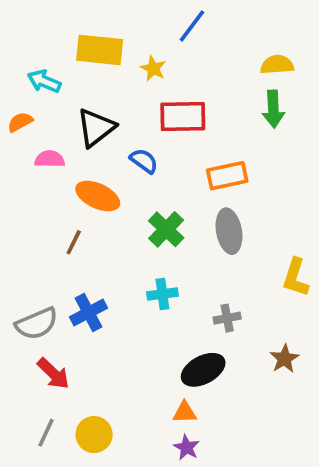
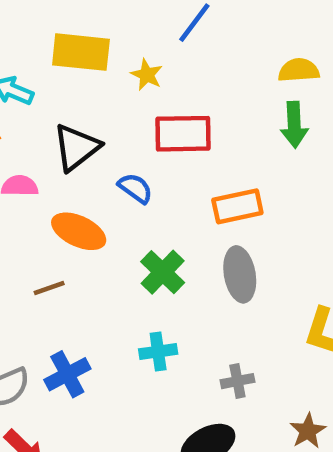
brown line: (74, 242) -> (49, 288), turned 45

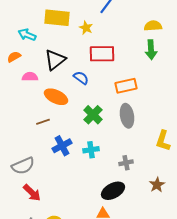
blue cross: (67, 374) -> (62, 146), moved

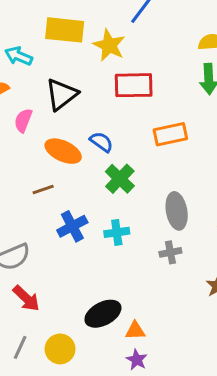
yellow star: (86, 28) -> (109, 45), size x1.5
pink semicircle: (30, 77) -> (23, 120), turned -70
blue semicircle: (81, 78) -> (101, 142), moved
gray ellipse: (127, 116) -> (177, 211), moved
black ellipse: (113, 191) -> (103, 314), moved

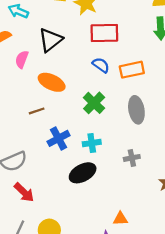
blue semicircle: (101, 142) -> (101, 65), moved
gray ellipse: (177, 211) -> (136, 110), moved
black ellipse: (103, 314) -> (83, 173), moved
orange triangle: (135, 331) -> (120, 219), moved

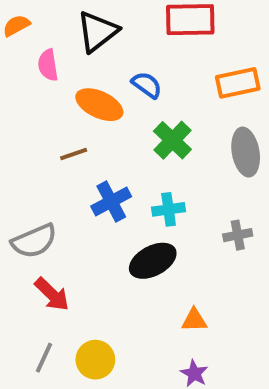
pink semicircle: (22, 59) -> (48, 65), turned -30
blue semicircle: (101, 65) -> (147, 85), moved
orange triangle: (120, 219) -> (194, 320), moved

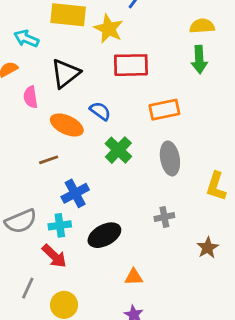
cyan cross: (169, 209) -> (60, 225), moved
red arrow: (52, 294) -> (54, 256), moved
gray line: (44, 358) -> (28, 288), moved

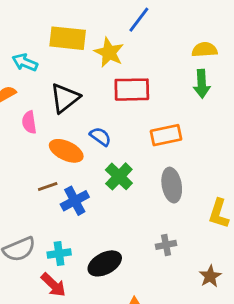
blue cross: (75, 193) -> (75, 201), moved

